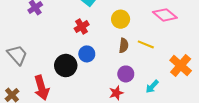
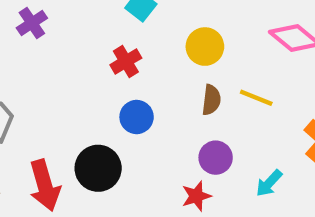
black circle: (66, 66) -> (98, 168), moved

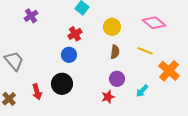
yellow line: (256, 98) -> (145, 51), moved
blue circle: (137, 117) -> (69, 55), moved
red arrow: (45, 185) -> (37, 92), size x0.7

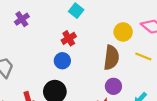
yellow circle: (112, 27) -> (123, 32), moved
brown semicircle: (115, 52) -> (111, 58), size x1.6

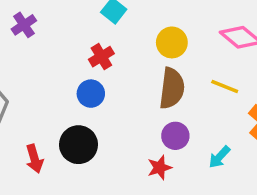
yellow circle: (123, 32) -> (172, 42), moved

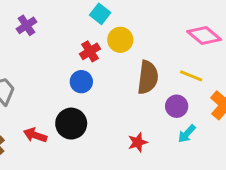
yellow circle: (172, 42) -> (120, 40), moved
purple circle: (175, 136) -> (177, 106), moved
red arrow: (34, 159) -> (35, 135), turned 125

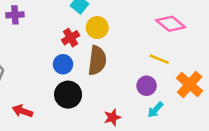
purple cross: (26, 25) -> (15, 15), turned 30
brown semicircle: (148, 77) -> (97, 60), moved
black circle: (71, 124) -> (68, 95), moved

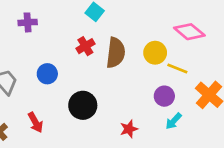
yellow circle: (97, 28) -> (155, 53), moved
brown semicircle: (97, 60) -> (116, 53), moved
blue circle: (63, 64) -> (47, 74), moved
red arrow: (23, 111) -> (35, 122), turned -138

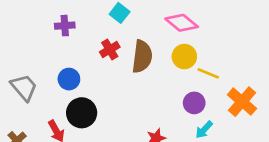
purple cross: (28, 22) -> (65, 26), moved
pink diamond: (189, 32) -> (182, 23), moved
black circle: (83, 105) -> (82, 113), moved

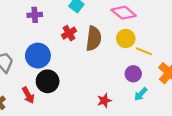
blue circle: (69, 79) -> (38, 56), size x1.5

